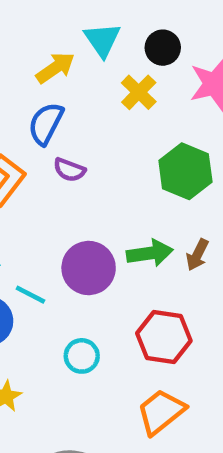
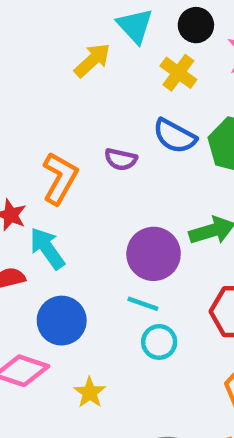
blue semicircle: (46, 124) -> (175, 136), moved, turned -81
cyan line: (30, 295) -> (143, 304), moved

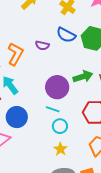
yellow star: (90, 393) -> (60, 149), moved

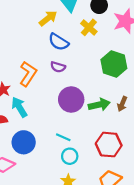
blue semicircle: (66, 35) -> (59, 42), moved
purple circle: (57, 87) -> (71, 99), moved

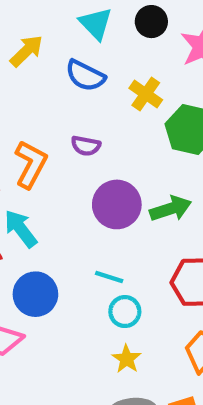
yellow arrow: (48, 18) -> (27, 51), moved
yellow cross: (89, 27) -> (146, 94), moved
blue semicircle: (59, 42) -> (85, 76), moved

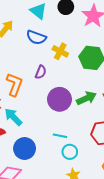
yellow cross: (146, 94) -> (60, 51), moved
purple semicircle: (86, 146) -> (41, 72), turned -72

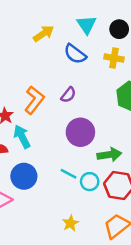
yellow cross: (60, 51) -> (114, 58), moved, turned -35
green arrow: (86, 98) -> (109, 155), moved
cyan circle: (70, 152) -> (90, 182), moved

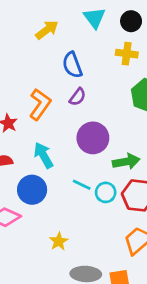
blue semicircle: (75, 54) -> (72, 65), moved, turned 35
cyan arrow: (22, 137) -> (43, 155), moved
yellow star: (70, 223) -> (59, 241), moved

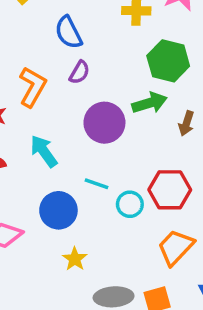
green arrow: (126, 162) -> (150, 103), moved
blue circle: (32, 190) -> (58, 210), moved
cyan circle: (106, 192) -> (130, 204), moved

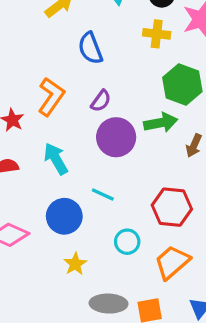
purple semicircle: (79, 72) -> (101, 101), moved
cyan circle: (130, 204) -> (127, 242), moved

